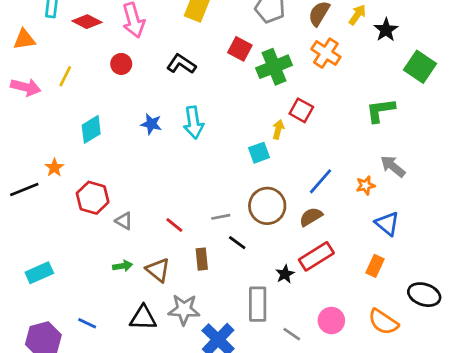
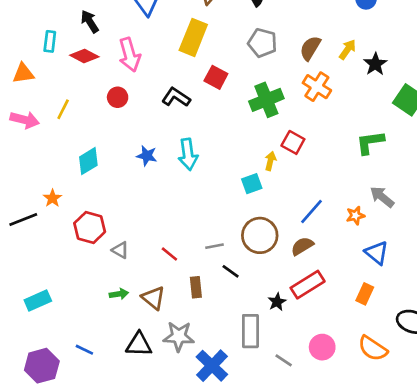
red square: (240, 49) -> (216, 77), moved

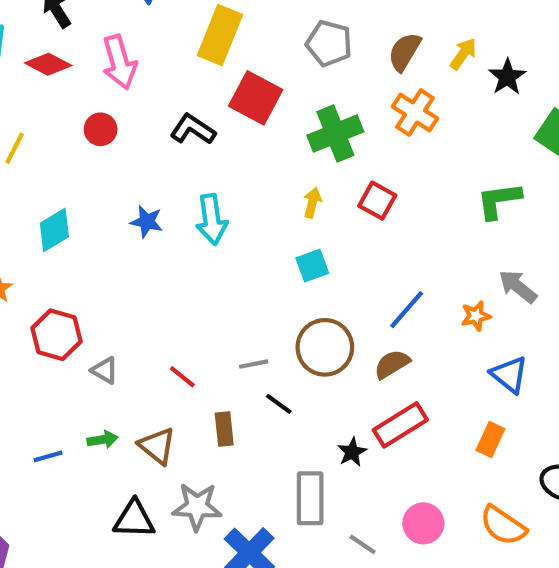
red square: (216, 77) -> (256, 98), size x1.4
yellow arrow: (270, 161) -> (312, 203), moved
blue line: (84, 350) -> (48, 456), moved, turned -42

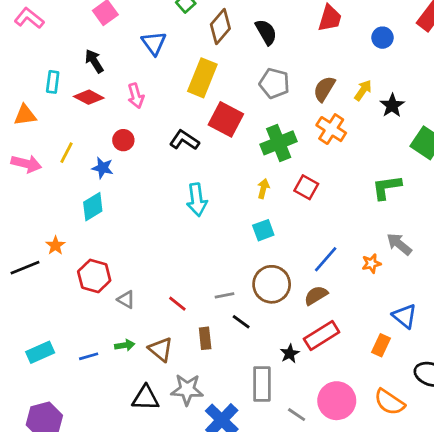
pink arrow: (119, 62) -> (136, 96), size x0.7
blue star: (147, 222) -> (103, 168), moved
blue triangle: (509, 375) -> (405, 316), moved
pink circle: (423, 523) -> (337, 401), size x1.4

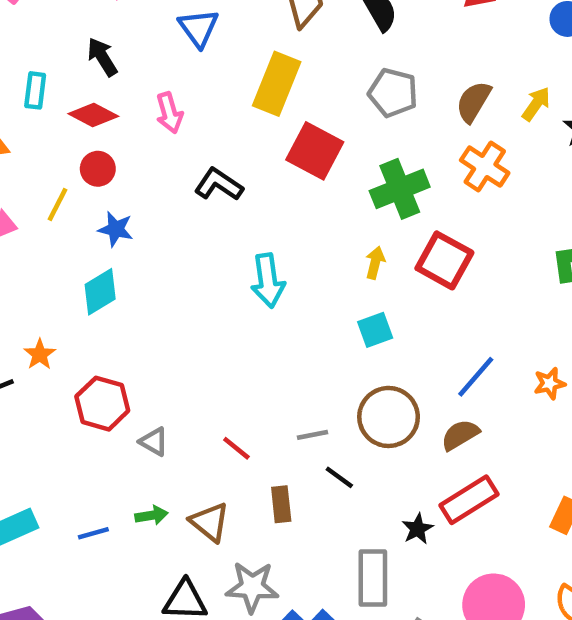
red circle: (123, 140) -> (98, 169), moved
black L-shape: (184, 140) -> (219, 184), moved
red square: (306, 187) -> (444, 260), size x1.4

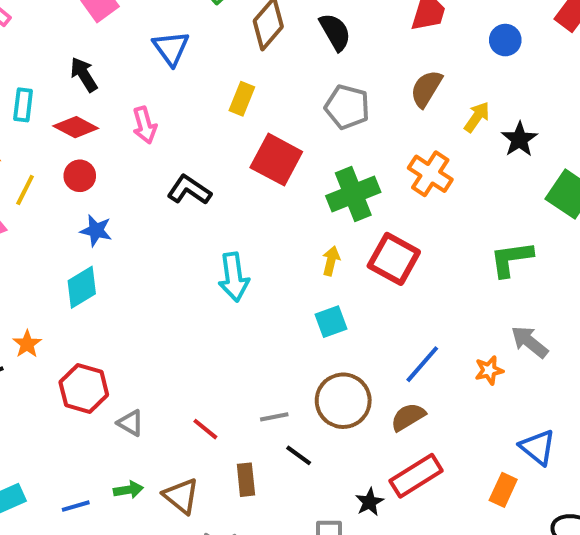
yellow rectangle: (277, 84) -> (242, 99), size x0.6
brown semicircle: (474, 102) -> (426, 89), moved
yellow line: (58, 205) -> (25, 190), moved

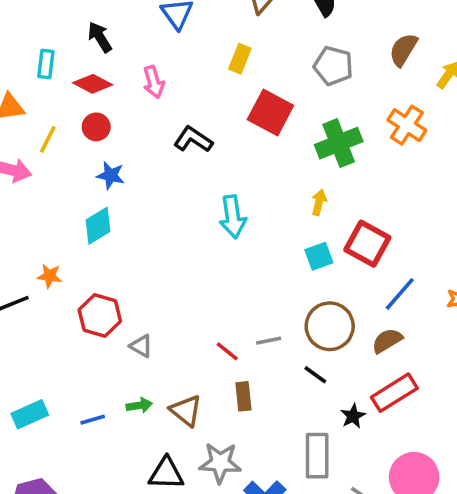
red square: (394, 259) -> (367, 244), moved
orange star: (27, 344) -> (49, 276), turned -30
red line: (205, 429) -> (227, 351), moved
black line: (299, 455) -> (315, 375), moved

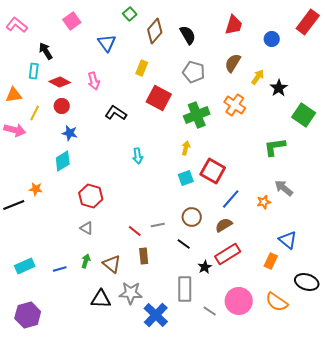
black arrow: (100, 37) -> (46, 51), moved
cyan arrow: (233, 217) -> (138, 156), size x0.7
red hexagon: (100, 315) -> (91, 196), moved
brown circle: (330, 326) -> (192, 217), size x0.7
green arrow: (139, 405) -> (86, 261), turned -64

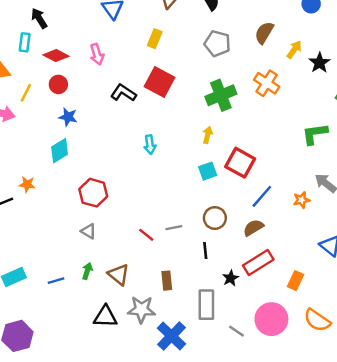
red square: (159, 98) -> (159, 82), moved
black line: (184, 244) -> (205, 251), turned 48
brown rectangle: (144, 256) -> (167, 281), moved
orange rectangle: (271, 261) -> (295, 281), moved

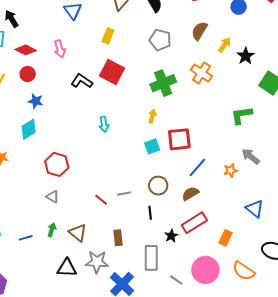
red square: (240, 163) -> (179, 139), turned -35

